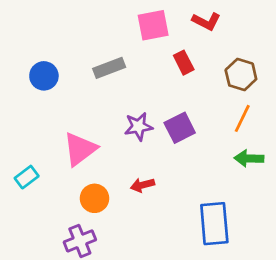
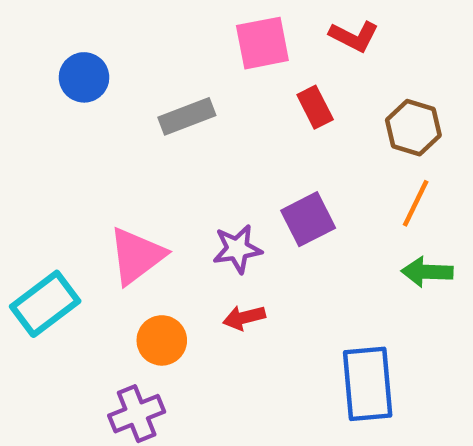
blue circle: (44, 76) -> (84, 77), moved
purple star: (138, 126) -> (237, 249), moved
cyan rectangle: (27, 177) -> (45, 304), size x1.6

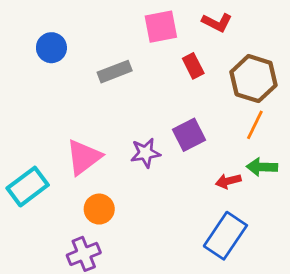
brown hexagon: (413, 128) -> (253, 79), size x1.4
red arrow: (244, 318) -> (228, 181), moved
blue rectangle: (368, 384) -> (225, 236), turned 39

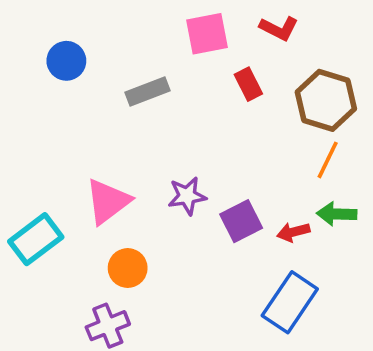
purple square: (189, 135) -> (241, 221), moved

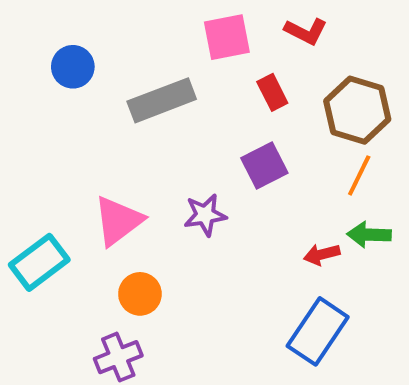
gray rectangle: (147, 91) -> (162, 100), size x1.4
purple square: (241, 221) -> (264, 166), moved

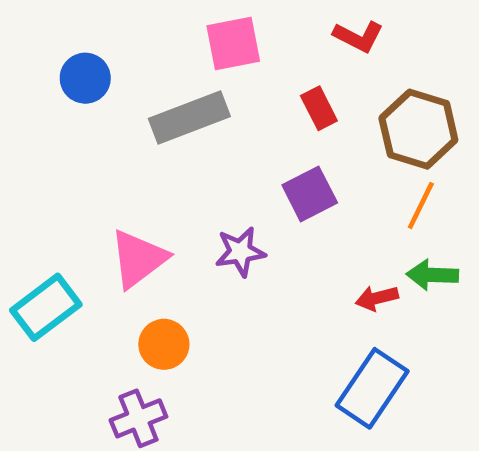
pink square: (227, 37) -> (233, 43), moved

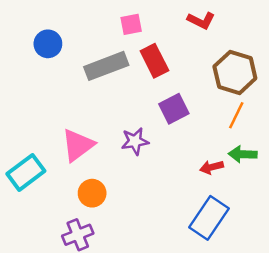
pink square: (233, 43) -> (131, 24), size x0.7
red rectangle: (319, 108) -> (154, 61), moved, size x1.4

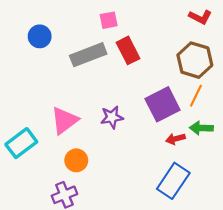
red L-shape: (201, 20) -> (200, 17), moved
purple square: (174, 109) -> (163, 104), moved, size x1.4

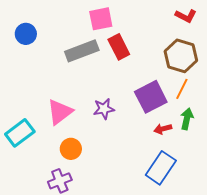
pink square: (109, 20) -> (101, 19), size x1.4
blue circle: (40, 36) -> (26, 34), moved
green arrow: (201, 128) -> (187, 119), turned 100

